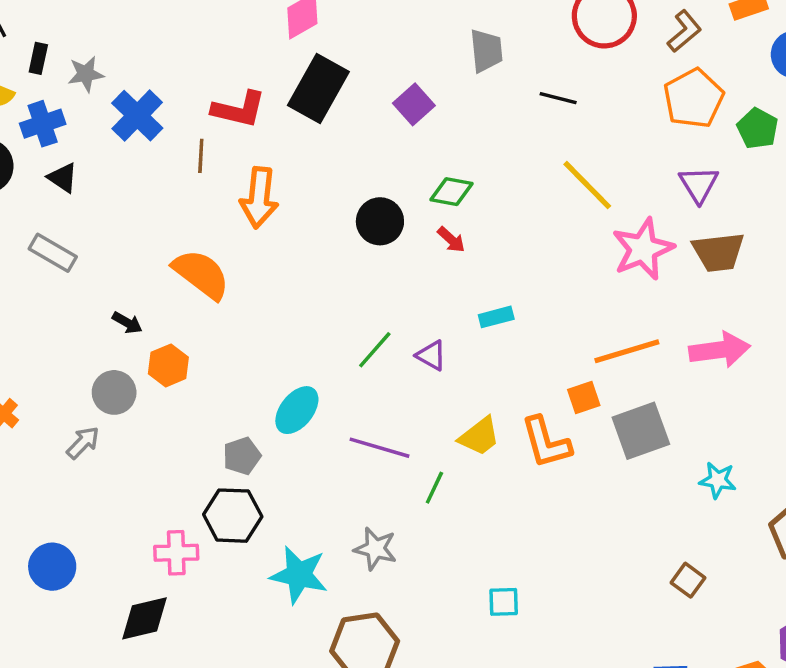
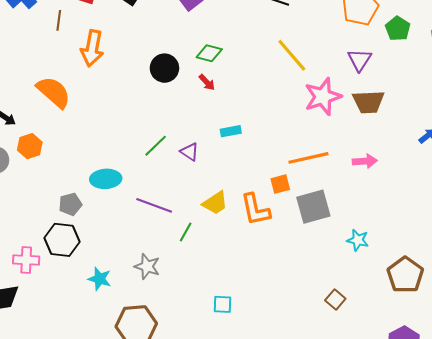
pink arrow: (720, 350) -> (365, 161), size x0.7
cyan ellipse: (297, 410) -> (106, 179), turned 44
cyan star: (299, 575) -> (100, 279), size x0.7

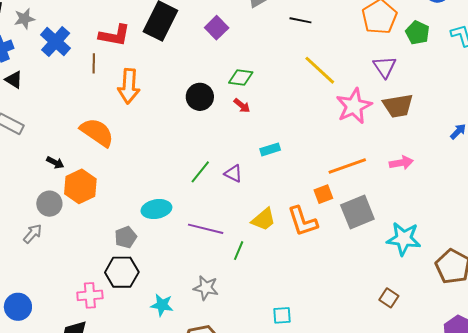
orange hexagon: (30, 146) -> (80, 186), size x1.4
cyan star: (358, 240) -> (404, 239), size x1.6

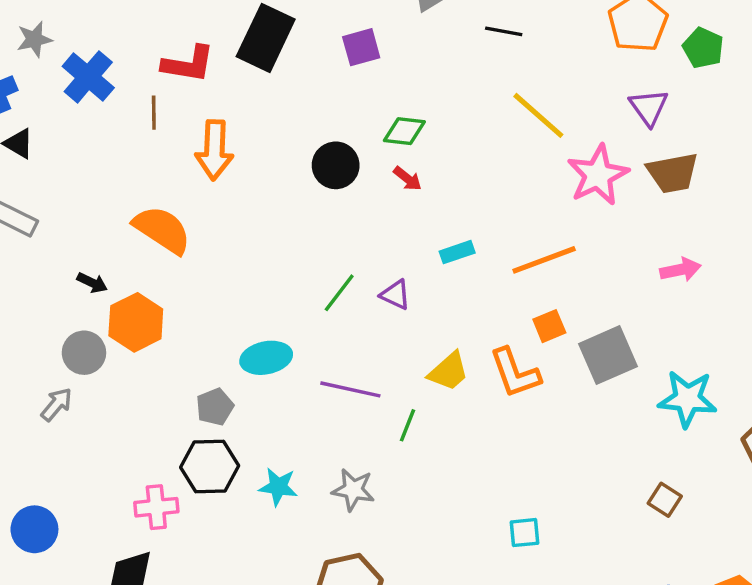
purple square: (217, 28) -> (361, 47), turned 30
orange line: (347, 166) -> (544, 260), moved
cyan star: (162, 305) -> (278, 487), moved
cyan square: (282, 315) -> (524, 533), moved

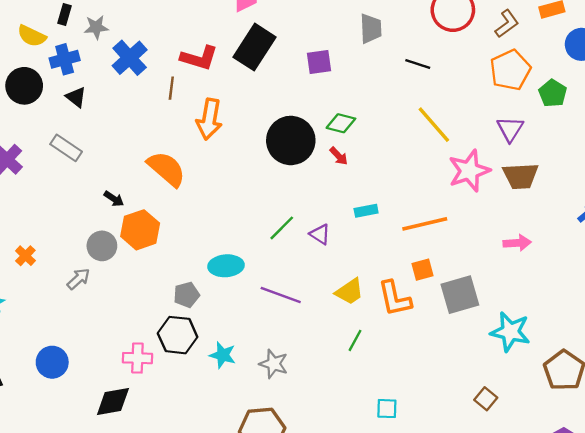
black circle: (336, 165) -> (291, 140), size x1.5
green line: (408, 425) -> (355, 340), moved

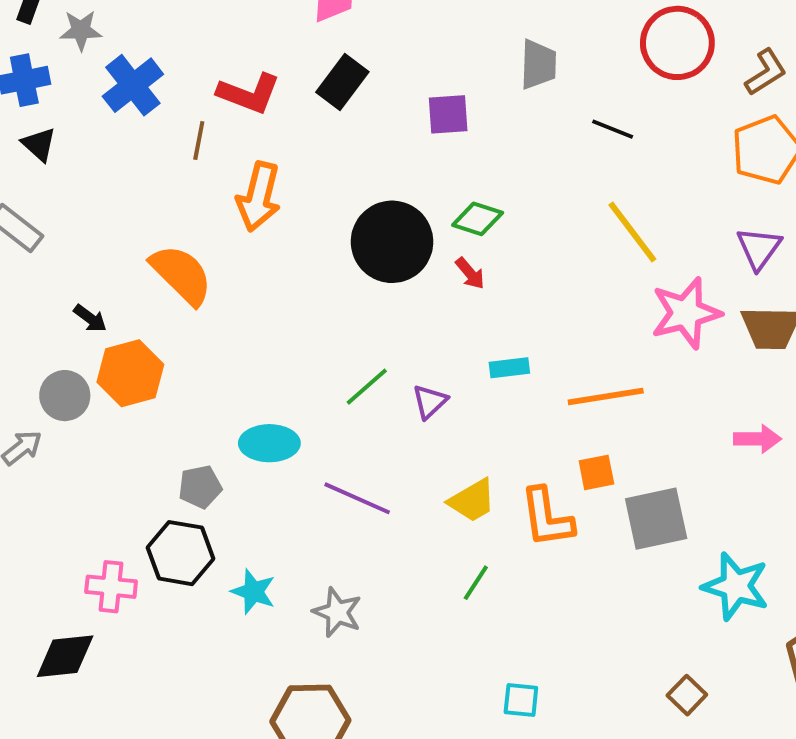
black rectangle: (254, 47) -> (342, 82), size x0.7
purple triangle: (320, 234) -> (430, 402), turned 40

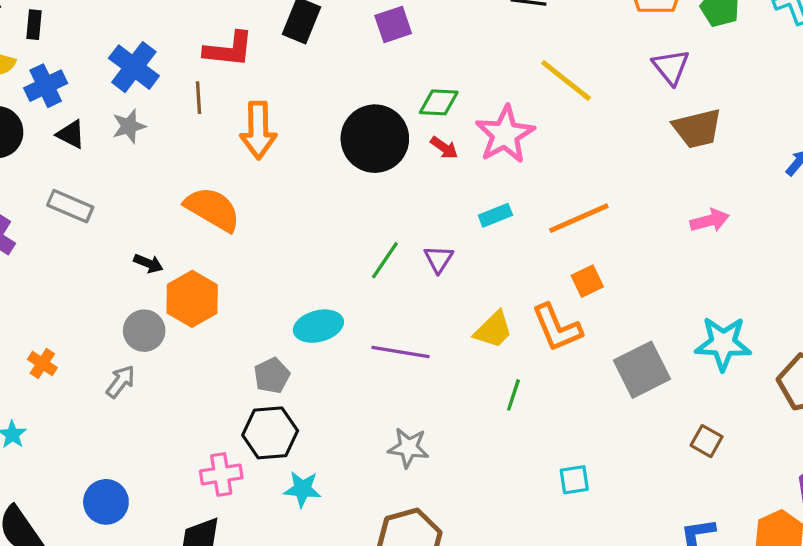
gray star: (81, 30) -> (129, 126), moved
pink star: (686, 313) -> (505, 134), moved
gray square: (656, 519) -> (642, 370), moved
cyan star: (253, 592) -> (302, 489), moved

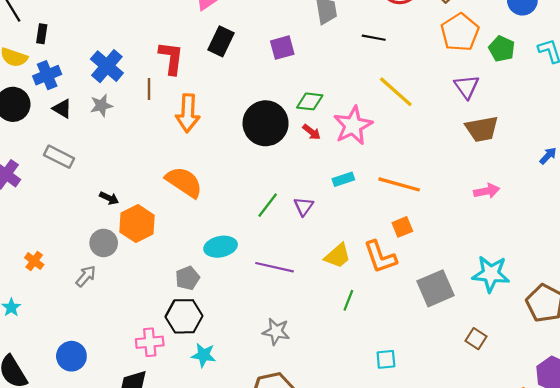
red L-shape: (229, 49) -> (171, 58), turned -92
orange semicircle: (212, 209) -> (184, 182), moved
orange line: (579, 218) -> (399, 184), turned 36

